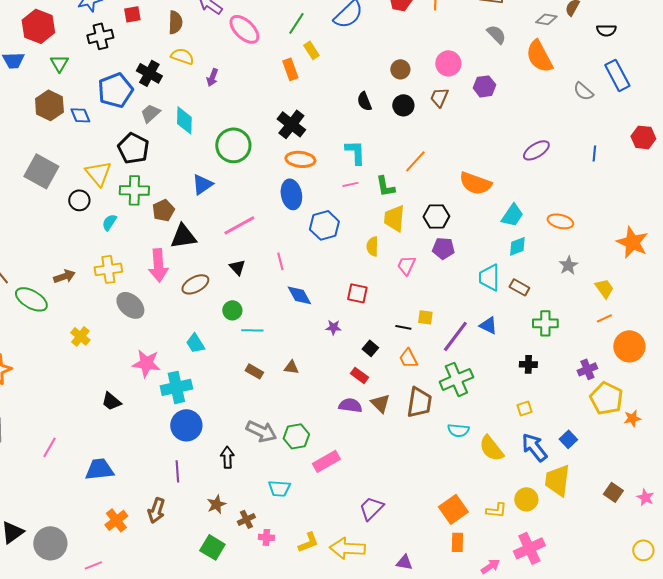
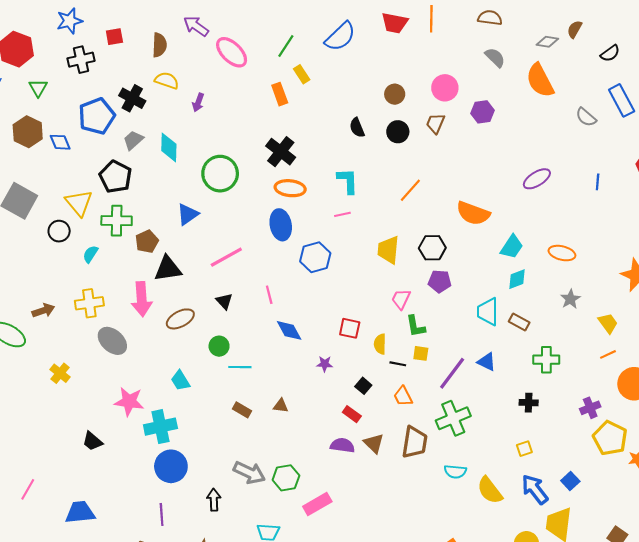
black semicircle: (606, 30) -> (610, 53), turned -36
green L-shape: (385, 186) -> (416, 326), moved
yellow semicircle: (372, 246) -> (380, 344), moved

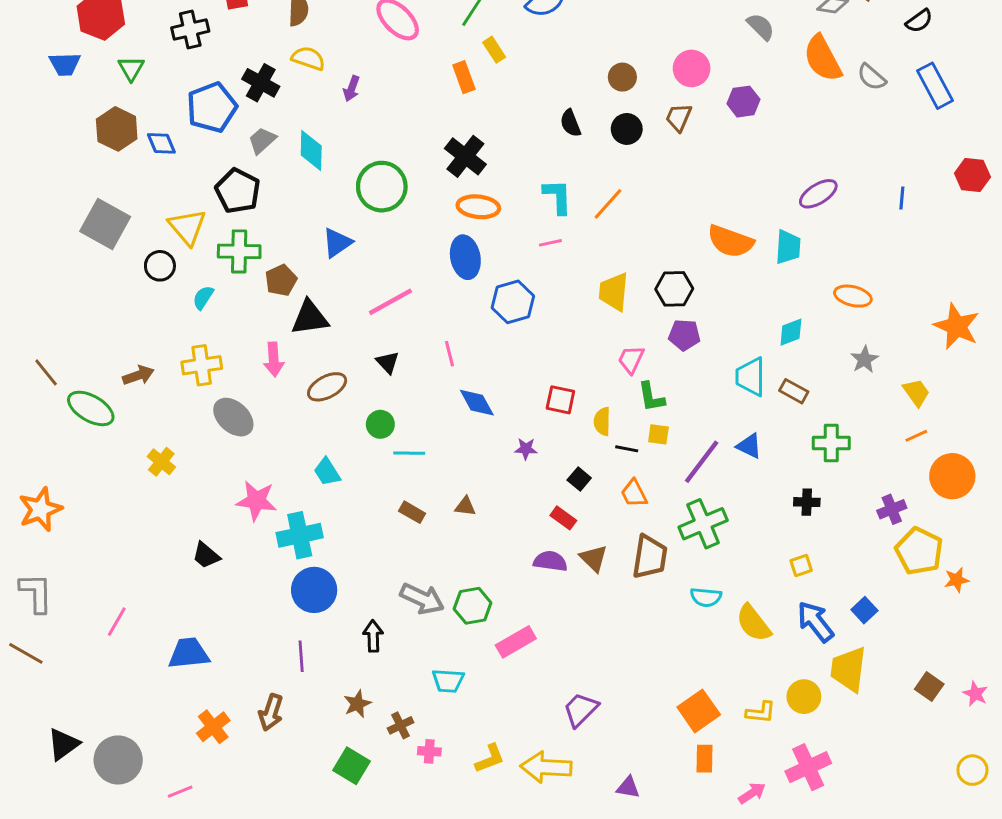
gray semicircle: (586, 117) -> (872, 77), moved
orange line: (410, 190) -> (608, 204), moved
cyan trapezoid: (512, 247) -> (788, 247), moved, turned -30
pink arrow: (142, 299) -> (274, 359), size x0.7

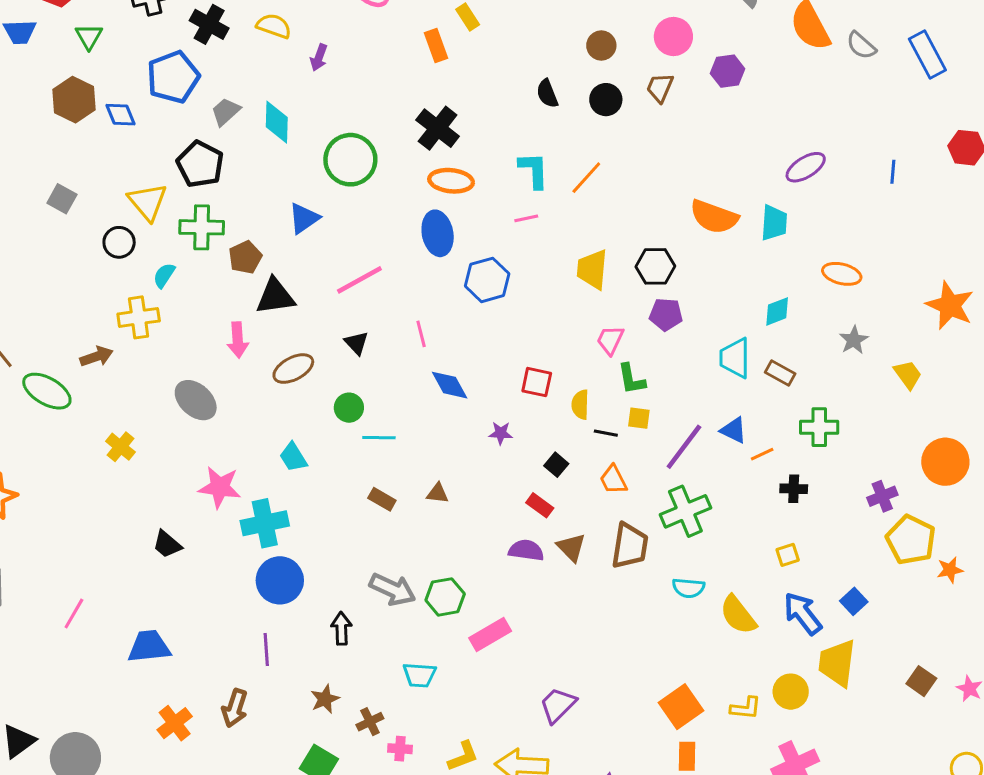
black cross: (261, 83) -> (209, 24), moved
gray square: (105, 224) -> (62, 199), size x0.6
yellow cross: (202, 365) -> (139, 317), moved
orange line: (916, 436) -> (762, 454), moved

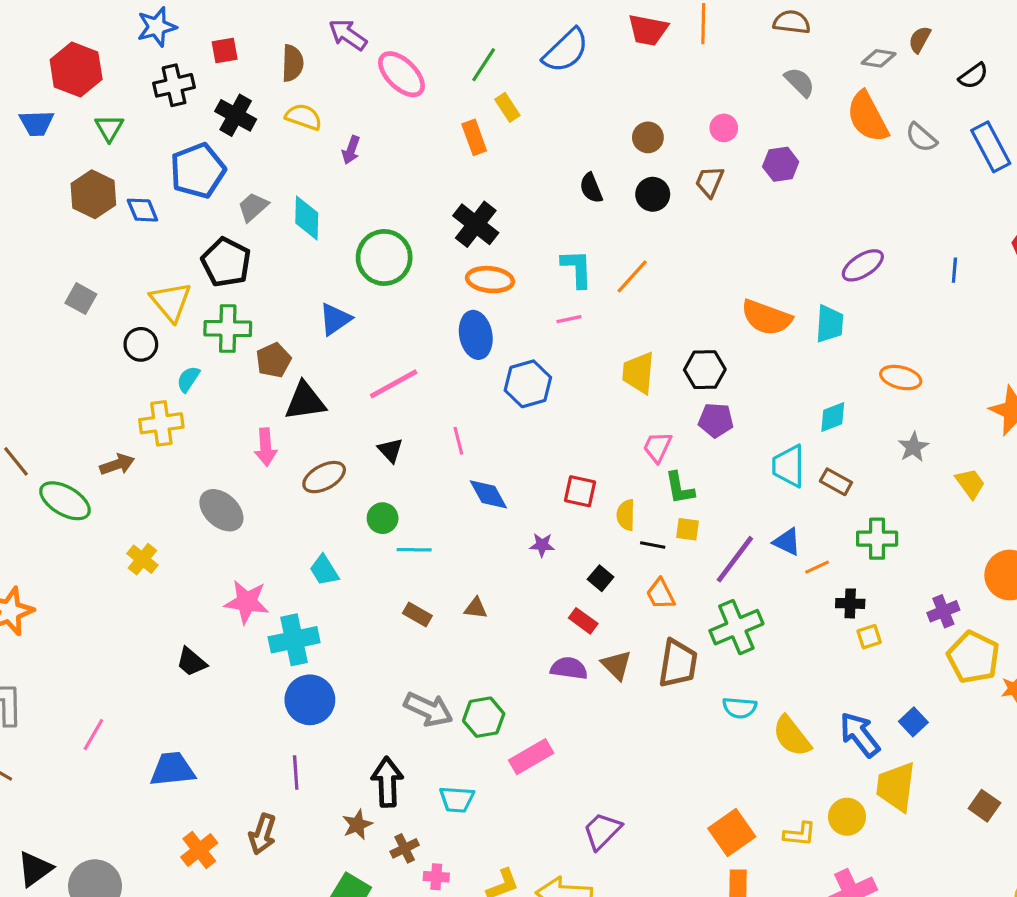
pink circle: (673, 36) -> (724, 128), size x0.7
yellow square: (788, 555) -> (869, 637), moved
black arrow: (341, 628) -> (387, 782), moved, size x1.4

